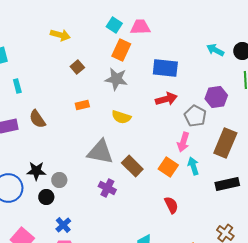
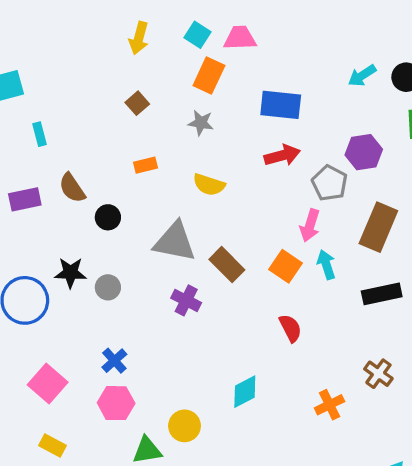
yellow arrow: (60, 35) -> (139, 38), moved, turned 90
cyan arrow: (215, 50) -> (362, 76), turned -60
gray star: (116, 79) -> (201, 123), size x0.7
black circle: (46, 197) -> (108, 217), moved

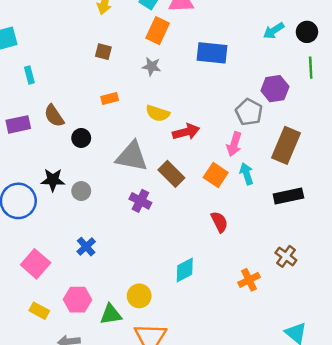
brown square: (137, 103) -> (103, 52), turned -35
red arrow: (282, 155) -> (186, 132), moved
pink hexagon: (116, 403) -> (77, 300), moved

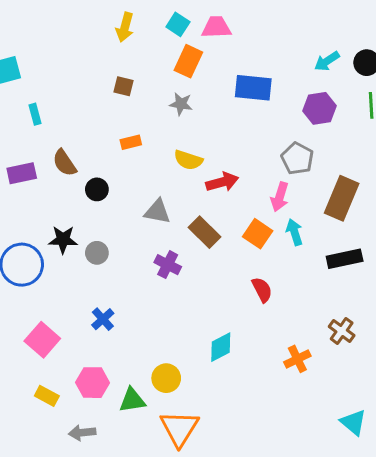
purple hexagon: (275, 89) -> (320, 108), moved
gray triangle: (132, 156) -> (157, 212), size x0.7

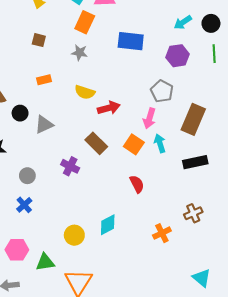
gray triangle: (157, 212) -> (44, 125), moved, turned -36
gray circle: (97, 253) -> (27, 176), moved
brown cross: (342, 331) -> (193, 213), turned 30
yellow circle: (166, 378) -> (74, 235), moved

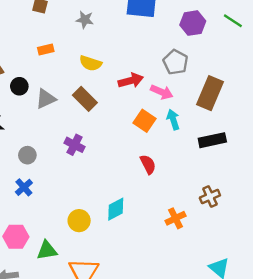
green line: (214, 54) -> (233, 21), turned -54
red arrow: (109, 108) -> (131, 81), moved
pink arrow: (149, 118) -> (162, 92), turned -84
brown rectangle: (96, 143) -> (85, 99), moved

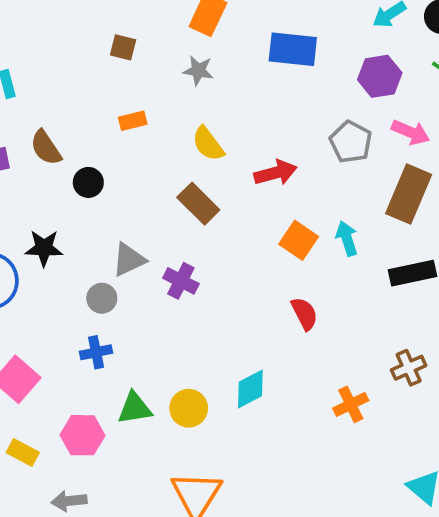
yellow semicircle: (91, 63) -> (208, 144), turned 35
pink arrow: (162, 92) -> (411, 132), moved
gray triangle: (46, 99) -> (129, 260), moved
blue cross: (24, 187) -> (96, 352), turned 30
green triangle: (47, 250) -> (135, 408), moved

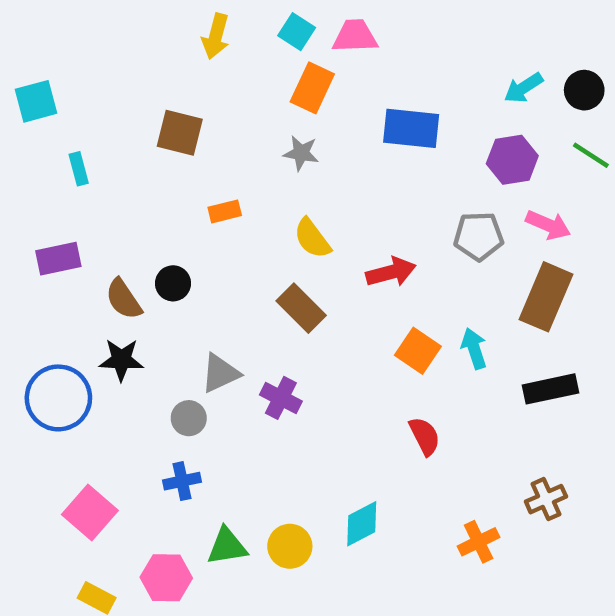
brown square: (123, 47) -> (180, 133), moved, size x1.5
gray pentagon: (351, 142) -> (479, 236), turned -30
brown semicircle: (46, 148) -> (124, 299), moved

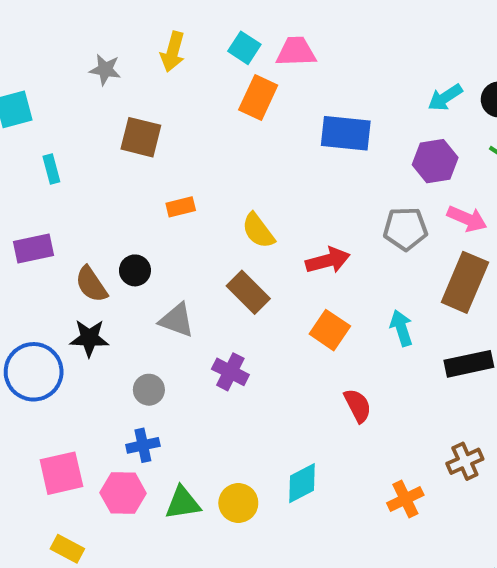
gray star: (301, 153) -> (105, 70), moved
orange square: (418, 351) -> (330, 330), moved
gray triangle: (220, 373) -> (177, 320), moved, turned 45
pink square: (90, 513) -> (61, 473), turned 36
pink hexagon: (166, 578) -> (123, 493), moved

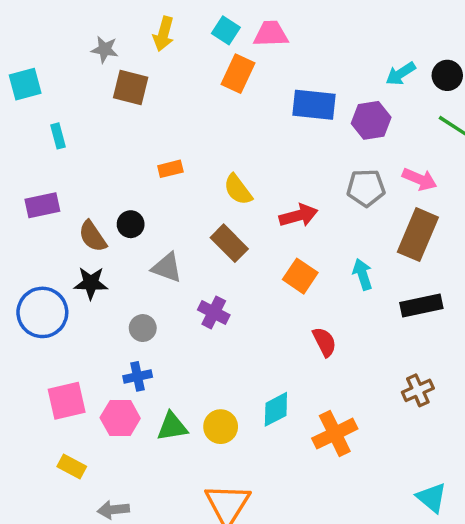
brown square: (141, 137) -> (131, 87), moved
purple hexagon: (435, 161) -> (371, 120), moved
orange cross: (405, 499) -> (335, 434), moved, size x1.4

